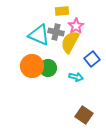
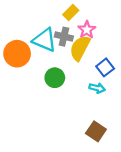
yellow rectangle: (62, 11) -> (71, 13), turned -40
orange circle: (32, 66) -> (17, 54), moved
cyan arrow: (76, 77) -> (97, 88), moved

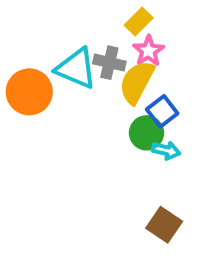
yellow rectangle: (71, 13) -> (139, 22), moved
blue square: (105, 67) -> (162, 111), moved
green circle: (55, 78) -> (146, 133), moved

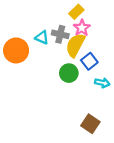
cyan triangle: (76, 68) -> (42, 38), size x0.6
green circle: (146, 133) -> (69, 73), moved
cyan arrow: (166, 150) -> (102, 83), moved

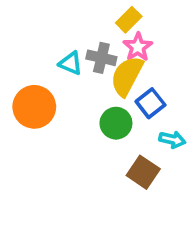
orange circle: (16, 50) -> (34, 107), moved
brown square: (90, 124) -> (143, 172), moved

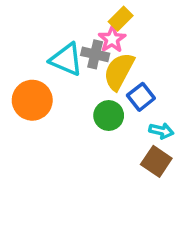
pink star: (138, 47) -> (112, 39), moved
cyan triangle: (71, 63) -> (66, 59), size x1.5
brown square: (143, 172) -> (156, 161), moved

